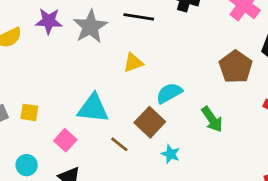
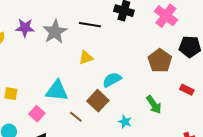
green arrow: (212, 119) -> (154, 105), moved
cyan star: (171, 154) -> (125, 122), moved

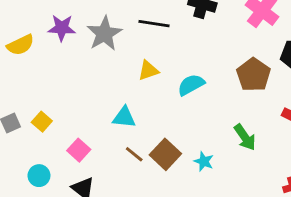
cyan semicircle: (112, 80) -> (191, 85), moved
cyan triangle: (57, 91) -> (124, 117), moved, size x0.7
yellow square: (11, 94) -> (42, 122), turned 32
brown square: (98, 101) -> (165, 154), moved

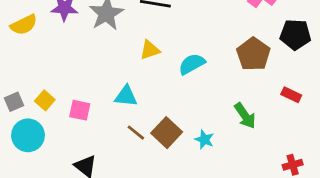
pink square: (79, 150) -> (80, 110), moved, turned -30
cyan circle: (39, 176) -> (28, 135), moved, size x1.5

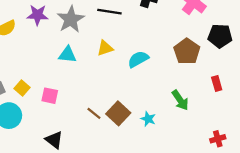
red rectangle: (291, 95) -> (217, 84), turned 48
cyan triangle: (126, 96) -> (67, 55), moved

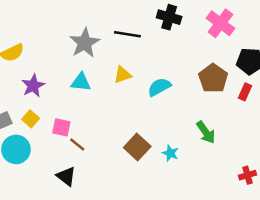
purple star: (38, 15) -> (33, 86), moved, turned -30
red rectangle: (217, 84) -> (245, 92), moved, turned 40
brown line: (94, 113) -> (77, 145), moved

